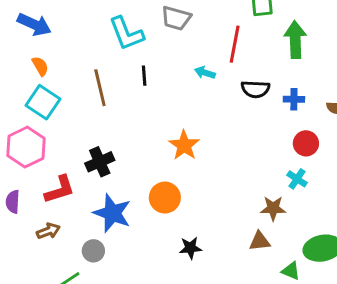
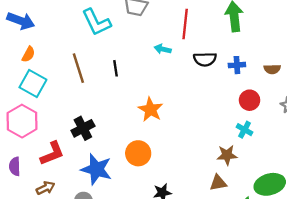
orange semicircle: (40, 66) -> (28, 54), turned 63
black line: (144, 76) -> (115, 68), moved

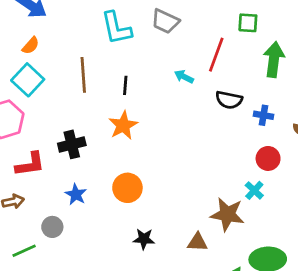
orange star: (151, 110) -> (123, 125), moved
brown star: (227, 155) -> (227, 214), size x1.4
blue star: (96, 169) -> (76, 194), size x0.6
brown triangle: (218, 183) -> (197, 242), moved

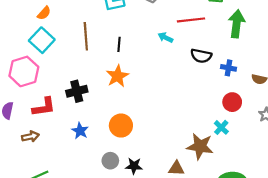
red line: (216, 55) -> (191, 20), turned 64
gray circle: (52, 227) -> (110, 161), moved

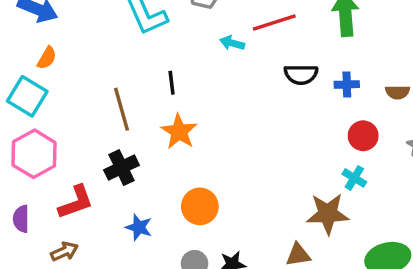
brown line: (86, 36) -> (121, 109), moved
cyan arrow: (165, 37) -> (232, 43), moved
cyan square: (42, 40) -> (27, 96), moved

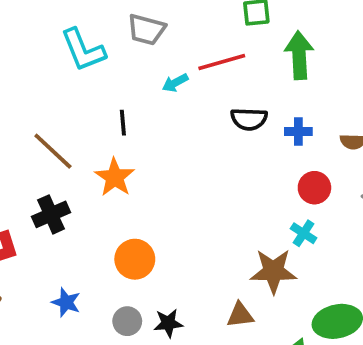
cyan arrow: (232, 43) -> (175, 83), turned -45
black line: (172, 83) -> (123, 123), moved
brown line: (121, 109) -> (53, 151), turned -33
blue star: (139, 227) -> (66, 302), moved

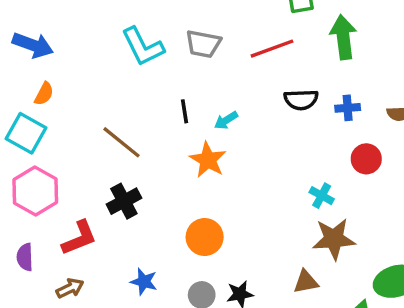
gray trapezoid: (146, 30) -> (203, 44), moved
cyan arrow: (175, 83) -> (226, 120), moved
orange star: (115, 177) -> (208, 160), moved
cyan cross: (304, 233) -> (322, 196), moved

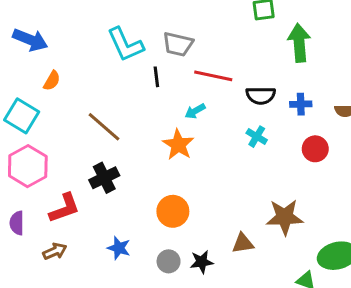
red line: (272, 49) -> (213, 76), moved, turned 30
orange semicircle: (44, 94) -> (52, 81), moved
black line: (184, 111) -> (156, 77), moved
cyan cross: (322, 196) -> (257, 137), moved
brown triangle: (306, 282) -> (243, 243), moved

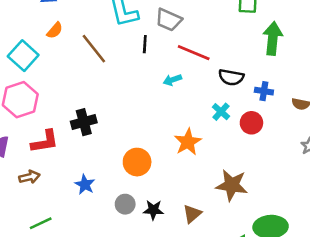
brown line: (104, 127) -> (94, 49), moved
orange star: (178, 145) -> (188, 142), moved
red circle: (315, 149) -> (251, 123), moved
brown triangle: (243, 243) -> (192, 214), moved, turned -42

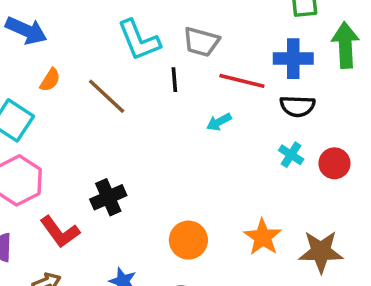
blue cross: (264, 91) -> (293, 59), moved, size x1.5
red L-shape: (45, 142) -> (60, 232), turned 72
orange star: (188, 142) -> (263, 237), moved

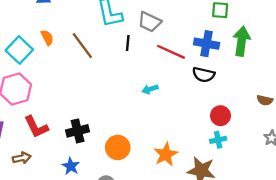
orange semicircle: (50, 80) -> (47, 38), moved, turned -70
cyan arrow: (219, 122) -> (150, 89), moved
cyan cross: (291, 155) -> (218, 140), moved, turned 35
black cross: (108, 197) -> (78, 131), moved

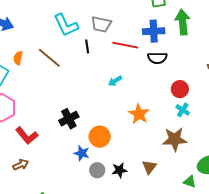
orange semicircle: (47, 38) -> (18, 58), turned -128
black cross: (78, 131) -> (69, 119), moved
cyan cross: (218, 140) -> (183, 110), turned -32
orange star: (166, 154) -> (139, 114), moved
blue star: (71, 166) -> (82, 153), moved

